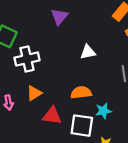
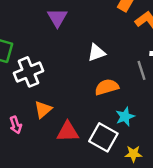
orange semicircle: (81, 93) -> (107, 87), moved
white square: (82, 126) -> (103, 137), turned 30

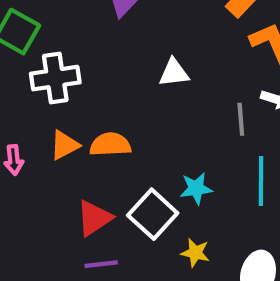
orange semicircle: (107, 87) -> (110, 145), moved
red triangle: (68, 132) -> (94, 218), moved, turned -45

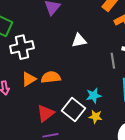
yellow star: (195, 253) -> (96, 117), moved

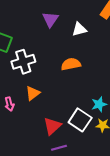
white triangle: (79, 40) -> (79, 29), moved
orange semicircle: (51, 77) -> (71, 64), moved

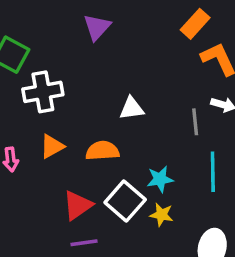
white triangle: (79, 29) -> (132, 108), moved
orange semicircle: (71, 64) -> (102, 151), moved

